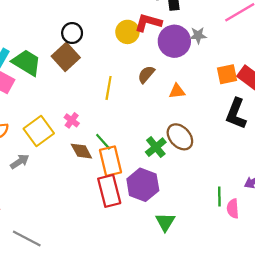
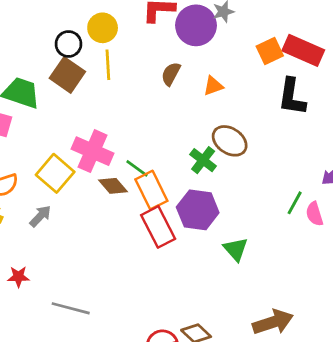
yellow circle: (127, 32) -> (103, 28), moved
yellow line: (109, 88) -> (108, 65), moved
pink cross: (72, 120) -> (93, 151), size x2.0
green line: (219, 196) -> (295, 203), turned 42

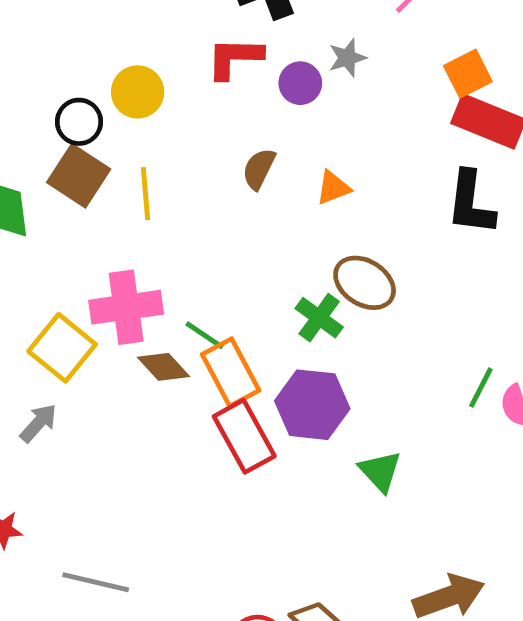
purple circle: (196, 25) -> (300, 83), size x0.6
orange square: (270, 51) -> (468, 74), moved
yellow line: (108, 65) -> (145, 194), moved
pink cross: (93, 151) -> (126, 307), turned -30

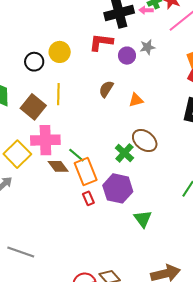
brown square: (79, 176) -> (33, 107), moved
red rectangle: (244, 436) -> (88, 198), size x0.5

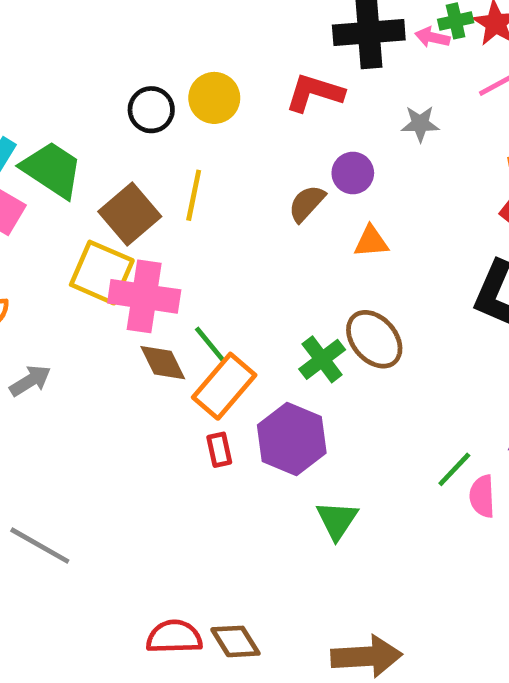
purple circle: (127, 56) -> (353, 173), moved
yellow square: (17, 154) -> (102, 273), moved, turned -32
orange rectangle: (86, 172) -> (224, 386), turned 52

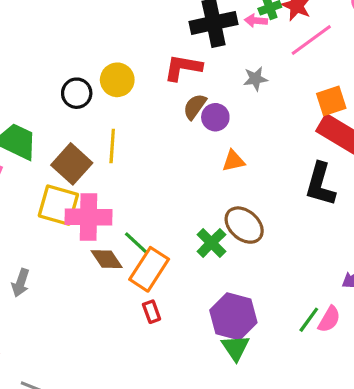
brown semicircle: (307, 203) -> (195, 107), moved
gray arrow: (30, 381) -> (21, 283), turned 148
purple hexagon: (292, 439) -> (233, 316), moved
green line: (454, 469) -> (309, 320), moved
pink semicircle: (482, 496) -> (329, 319), turned -140

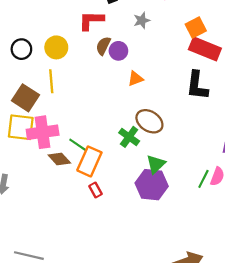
yellow circle: (117, 80) -> (56, 47), moved
green triangle: (235, 348) -> (156, 164), moved, turned 30

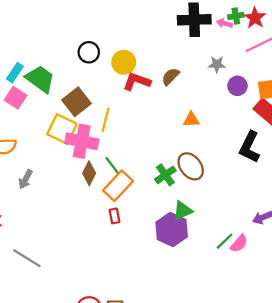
red L-shape: (91, 20) -> (137, 81), moved
purple circle: (118, 51) -> (237, 86), moved
yellow line: (51, 81) -> (106, 120), moved
brown diamond: (59, 159) -> (89, 173), turned 50

